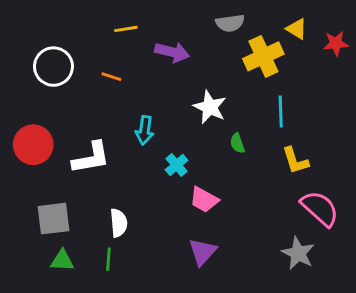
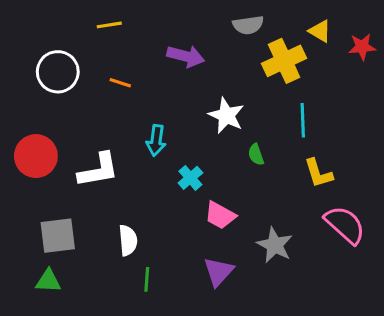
yellow line: (126, 29) -> (109, 25), moved
gray star: (298, 253) -> (275, 245), moved
green line: (108, 259) -> (147, 279), moved
green triangle: (62, 261) -> (48, 281), moved

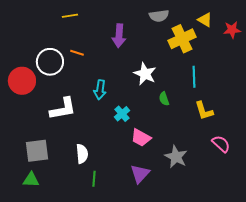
purple arrow: (186, 56) -> (119, 36), turned 80
white circle: (58, 72) -> (50, 62), moved
red circle: (36, 156) -> (22, 81), moved
pink semicircle: (345, 225) -> (221, 144), size x0.7

